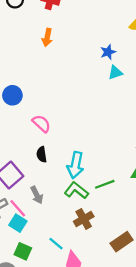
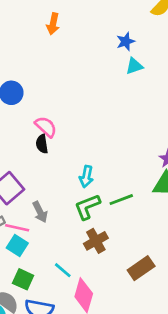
black semicircle: (42, 154) -> (42, 144), moved
cyan arrow: (75, 165) -> (86, 177), size x0.7
green L-shape: (76, 190) -> (87, 207), turned -60
pink line: (18, 208) -> (17, 228), turned -36

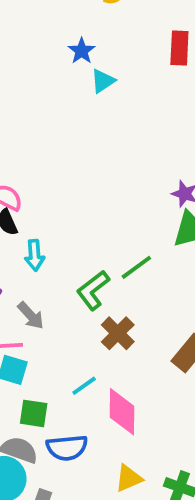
cyan arrow: (86, 177) -> (35, 255), moved
cyan line: (63, 270) -> (84, 386), turned -60

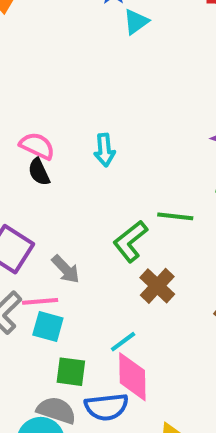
cyan arrow: (35, 255) -> (105, 150), moved
green line: (136, 267) -> (175, 216), turned 44
pink diamond: (122, 412) -> (132, 377), moved

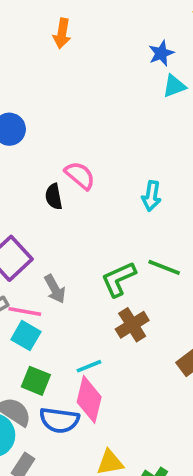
pink semicircle: (37, 146) -> (80, 175), moved
cyan arrow: (105, 150) -> (151, 196), moved

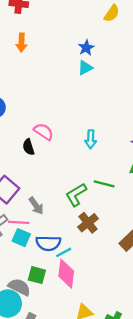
cyan triangle: (174, 86) -> (85, 68), moved
green square: (36, 381) -> (37, 275), moved
blue semicircle: (59, 420) -> (48, 243), moved

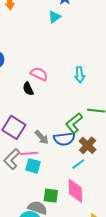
cyan triangle: (85, 68) -> (54, 17), moved
blue semicircle: (48, 243) -> (64, 139), moved
cyan line: (64, 252) -> (78, 164), moved

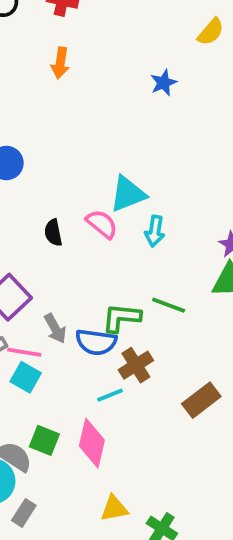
cyan triangle: (54, 17) -> (128, 194), moved, size x1.5
pink semicircle: (39, 74) -> (102, 224), moved
green L-shape: (74, 123) -> (121, 318), turned 30

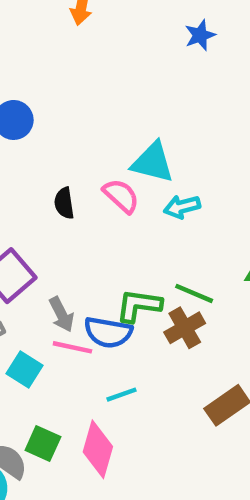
cyan triangle: (128, 194) -> (153, 162), turned 33
cyan arrow: (155, 231) -> (182, 207), turned 64
pink line: (24, 352) -> (72, 347), moved
brown cross: (136, 365) -> (185, 328), moved

